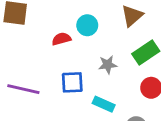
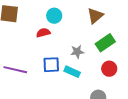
cyan circle: (87, 25) -> (54, 16), moved
cyan rectangle: (104, 104) -> (72, 72), moved

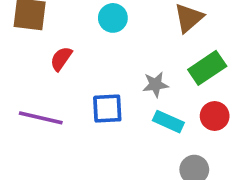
red semicircle: (43, 33) -> (61, 59), moved, turned -40
cyan rectangle: (72, 72) -> (168, 122), moved

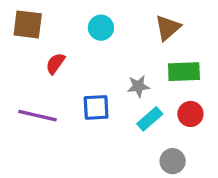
green rectangle: (207, 68) -> (184, 72), turned 32
cyan rectangle: (168, 122) -> (150, 119), turned -65

